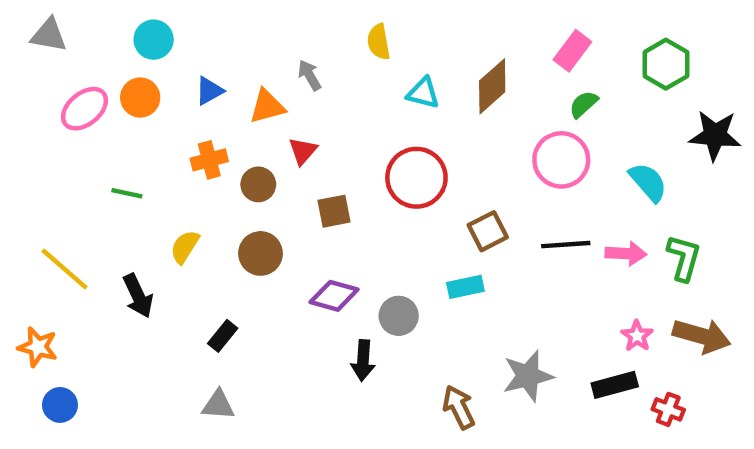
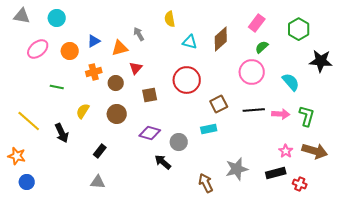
cyan circle: (154, 40) -> (57, 18), moved
orange circle: (140, 98) -> (70, 51), moved
black arrow: (363, 360) -> (163, 162), turned 126

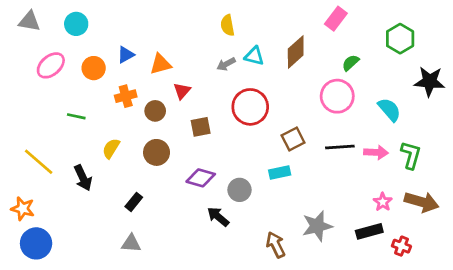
pink rectangle: (257, 23) -> (336, 19), moved
gray arrow: (139, 34) -> (226, 64), moved, turned -88
blue circle: (27, 182) -> (36, 243), size x1.5

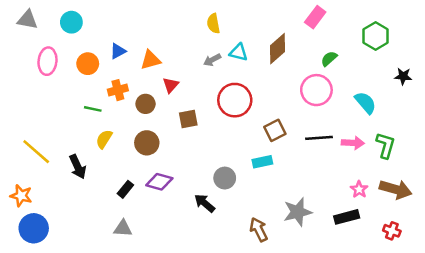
pink ellipse: (51, 65) -> (48, 61), turned -44
black star: (430, 81) -> (403, 76), size x0.6
green line: (76, 116) -> (93, 109), moved
purple diamond: (201, 178) -> (159, 182), moved
red cross: (401, 246) -> (392, 231), moved

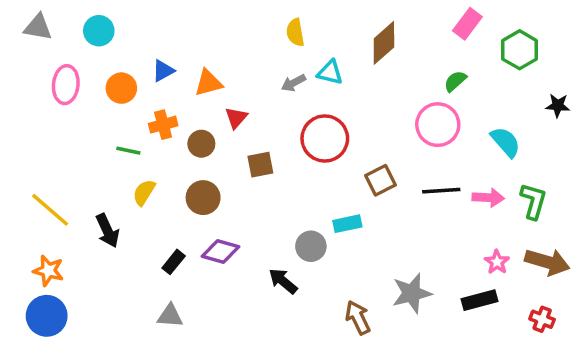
pink rectangle: (315, 17) -> (467, 24), moved
brown diamond: (277, 49) -> (384, 43), moved
cyan rectangle: (262, 162) -> (347, 224), moved
orange star: (21, 196) -> (48, 271), moved

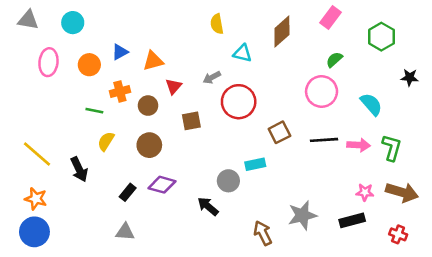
pink rectangle: (467, 24) -> (330, 17), moved
gray arrow: (293, 83) -> (212, 77), moved
pink star: (497, 262) -> (365, 192), turned -30

